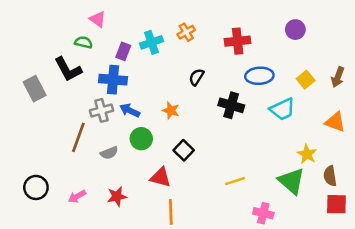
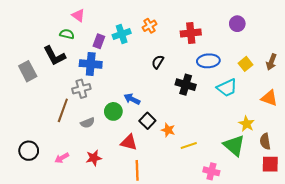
blue arrow: (130, 110) -> (132, 99), moved
orange star: (171, 110) -> (168, 130), moved

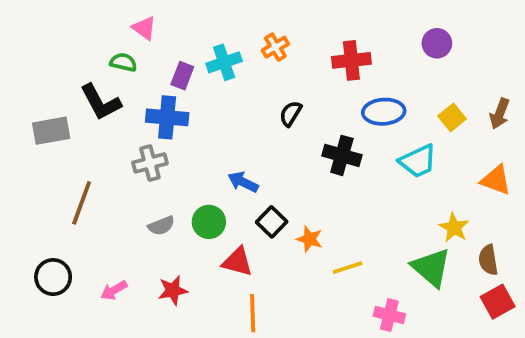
gray rectangle: (28, 71) -> (51, 131), turned -72
brown line: (63, 110) -> (82, 203), moved
green circle: (113, 111) -> (209, 222), moved
red square: (270, 164) -> (498, 302), turned -30

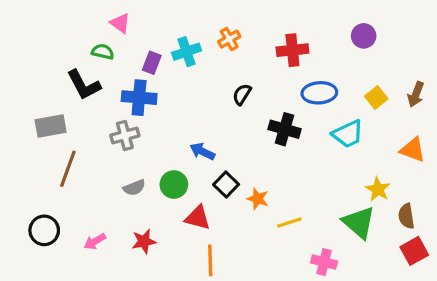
gray rectangle: (51, 131) -> (51, 126), moved

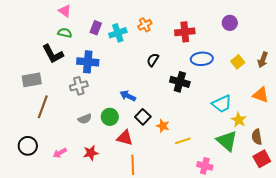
pink triangle: (120, 23) -> (65, 11), moved
purple rectangle: (152, 63) -> (96, 28), moved
cyan trapezoid: (348, 134) -> (222, 104), moved

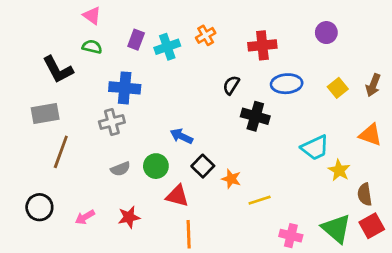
black L-shape: (53, 54) -> (58, 69), moved
black semicircle: (153, 60) -> (231, 85), moved
green triangle: (227, 141) -> (336, 229), moved

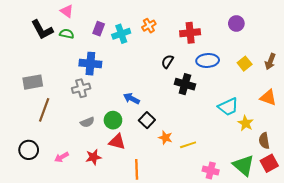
black L-shape: (58, 69) -> (42, 30), moved
orange star: (231, 179) -> (165, 138), moved
red triangle: (177, 196) -> (117, 142), moved

